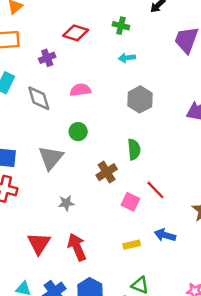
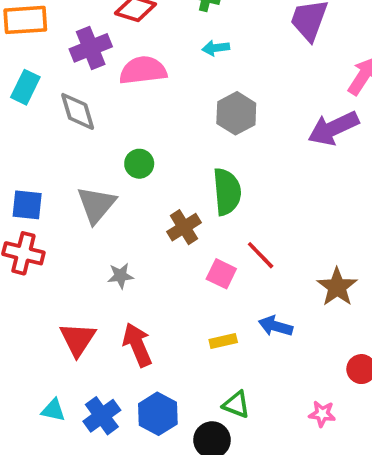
purple cross: (47, 58) -> (91, 48), size x1.5
pink semicircle: (80, 90) -> (143, 70), moved, size x1.4
green semicircle: (134, 149) -> (227, 192), size x1.4

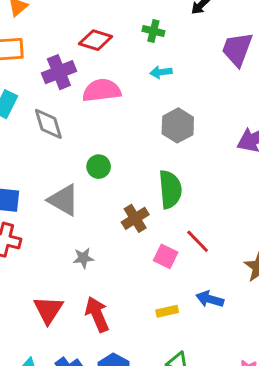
gray triangle: (96, 205) -> (64, 200), turned -40

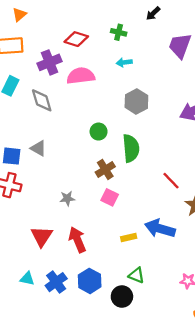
green circle: (99, 167) -> (99, 132), moved
gray triangle: (64, 200) -> (38, 148), moved, size x0.7
red line: (198, 241) -> (171, 181), moved
pink square: (166, 256) -> (110, 197), moved
blue arrow: (210, 299) -> (160, 229), size x1.5

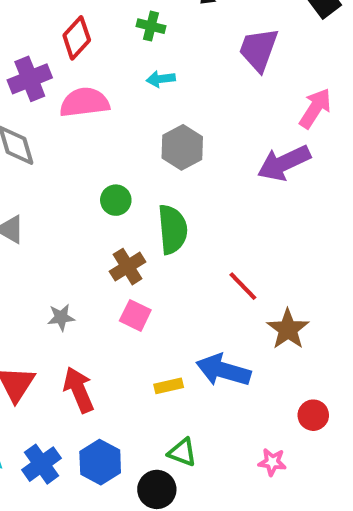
red diamond: (76, 39) -> (77, 38), turned -65

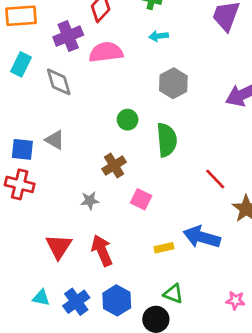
brown cross: (128, 267) -> (114, 166), moved

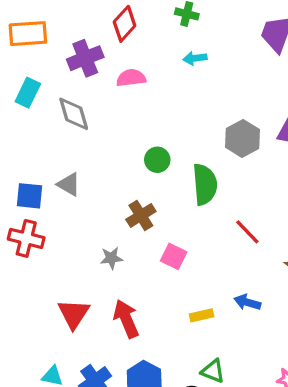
pink semicircle: (106, 52) -> (131, 78), size x0.7
gray hexagon: (173, 83) -> (242, 138), moved
red line: (215, 179) -> (247, 232), moved
blue arrow: (202, 237) -> (247, 302), size x0.6

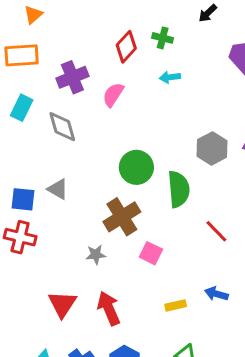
red diamond: (125, 24) -> (126, 47), moved
pink semicircle: (131, 78) -> (113, 95), turned -50
green circle: (157, 160) -> (136, 167), size x1.5
brown cross: (141, 215) -> (122, 217), size x1.4

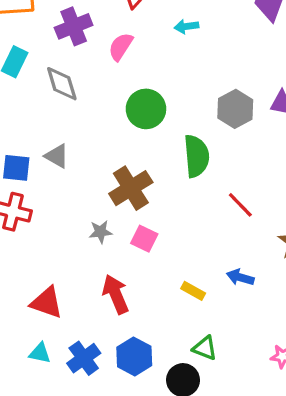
green circle: (136, 167) -> (146, 109), moved
pink square: (151, 253) -> (144, 239), moved
red triangle: (62, 304) -> (47, 303), moved, turned -44
yellow rectangle: (176, 305) -> (193, 291), turned 42

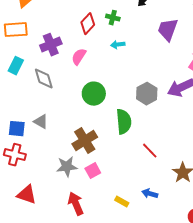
gray star: (100, 232) -> (67, 167), size x1.5
pink square: (144, 239) -> (93, 171), turned 35
red triangle: (47, 303) -> (27, 195), moved

